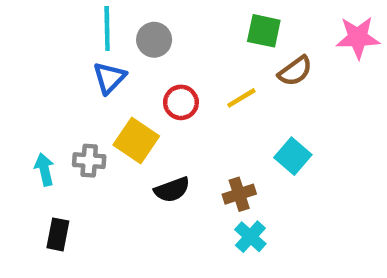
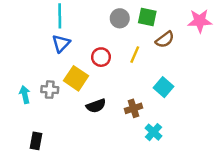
gray circle: (154, 40) -> (120, 18), moved
yellow line: (241, 98) -> (135, 55), turned -36
black rectangle: (58, 234) -> (36, 141), moved
cyan cross: (250, 237) -> (154, 132), moved

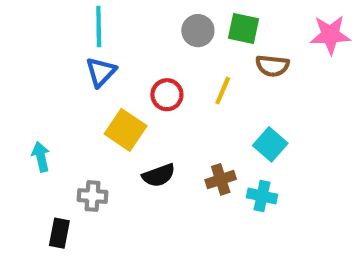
brown semicircle: (165, 40) -> (272, 66), turned 42
gray cross: (50, 90) -> (92, 196), moved
cyan cross: (154, 132) -> (262, 196), moved, turned -30

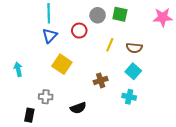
brown semicircle: (272, 66) -> (134, 48), moved
red circle: (167, 95) -> (79, 31), moved
cyan arrow: (41, 157) -> (18, 69), moved
black semicircle: (159, 175) -> (78, 108), moved
brown cross: (221, 179) -> (101, 80), moved

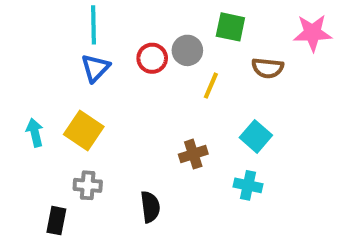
gray circle: (98, 15) -> (187, 50), moved
brown semicircle: (134, 48) -> (268, 68), moved
yellow square: (62, 64) -> (84, 131), moved
black semicircle: (78, 108) -> (150, 207), turned -77

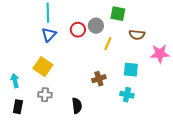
pink star: (313, 33) -> (160, 54), moved
cyan arrow: (35, 133) -> (15, 81), moved
cyan square: (256, 136) -> (131, 70), turned -35
black rectangle: (56, 221) -> (18, 107), moved

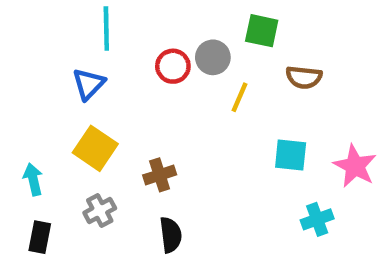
blue triangle: (49, 35) -> (89, 84), moved
pink star: (160, 54) -> (355, 166), moved, turned 30
brown cross: (99, 79) -> (160, 175), moved
gray cross: (45, 95) -> (100, 210), turned -32
cyan cross: (127, 95) -> (317, 219), moved, turned -32

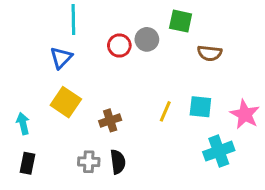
yellow line: (239, 97) -> (165, 111), moved
gray cross: (100, 210) -> (89, 162), moved, turned 30
cyan cross: (317, 219) -> (219, 151), size x1.4

